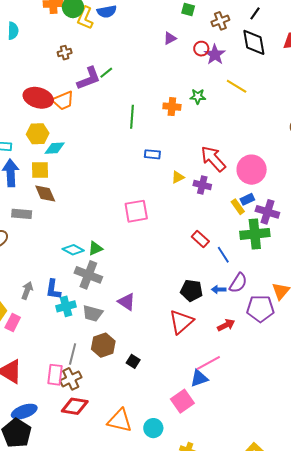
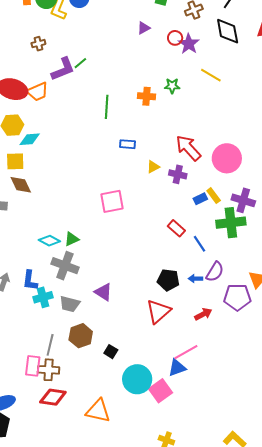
blue rectangle: (247, 199) -> (200, 199), moved
brown cross: (71, 379) -> (49, 370), turned 30
cyan circle: (153, 428) -> (137, 379), moved, size x1.5

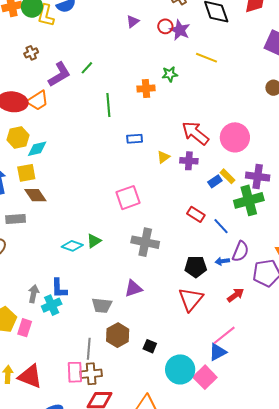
green line: (80, 63) -> (87, 68), moved
gray cross: (65, 266) -> (145, 242), moved
purple triangle: (103, 292) -> (133, 288), turned -42
cyan cross: (43, 297) -> (52, 305), moved

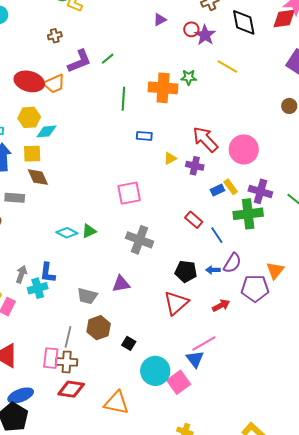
orange cross: (146, 88) -> (163, 88), size x1.6
blue triangle: (218, 352) -> (195, 359), turned -48

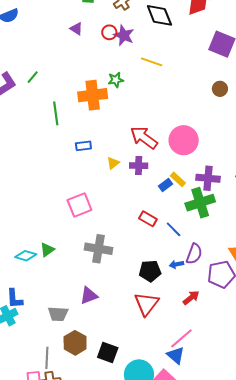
purple triangle: (160, 20) -> (76, 29), turned -48
black square: (129, 343) -> (108, 352), size x1.5

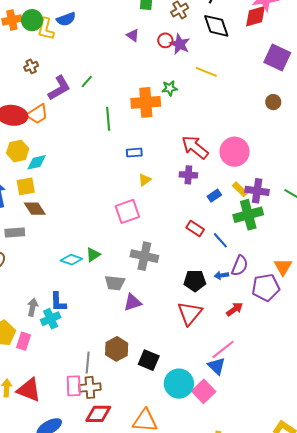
yellow triangle: (113, 163) -> (145, 180), moved
yellow rectangle: (178, 179) -> (240, 189), moved
gray trapezoid: (58, 314) -> (115, 283), moved

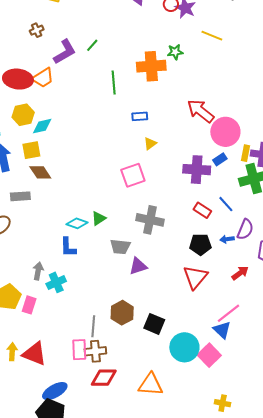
pink circle: (235, 152) -> (225, 132), moved
purple cross: (188, 175) -> (197, 170), moved, size x1.5
yellow rectangle: (240, 189) -> (245, 153), turned 56
red rectangle: (195, 228) -> (202, 210), moved
blue L-shape: (58, 302) -> (68, 247), moved

